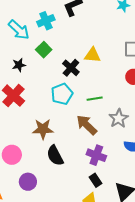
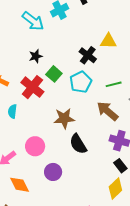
green square: (44, 50) -> (54, 74), moved

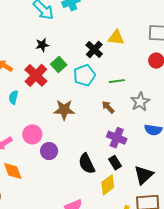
brown arrow: (108, 111) -> (108, 107), size x0.6
black semicircle: (78, 144) -> (87, 164), moved
purple circle: (53, 172) -> (49, 151), moved

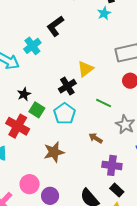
yellow triangle: (116, 38) -> (85, 69), turned -30
black star: (42, 45) -> (24, 94), moved
black cross: (94, 49) -> (67, 86), turned 30
green line: (117, 81) -> (104, 103), moved, turned 49

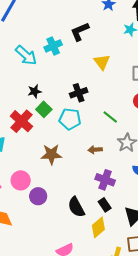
yellow triangle: (85, 69) -> (102, 62), moved, turned -42
cyan pentagon: (65, 114) -> (70, 119), turned 30
brown arrow: (96, 138) -> (95, 150), turned -48

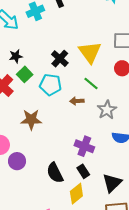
yellow triangle: (102, 62) -> (90, 52), moved, size x1.4
black cross: (79, 93) -> (60, 59), turned -30
brown arrow: (95, 150) -> (77, 101), moved

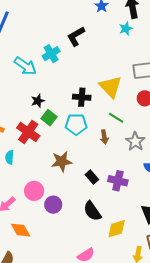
black cross: (60, 59) -> (82, 97), turned -30
brown arrow: (77, 101) -> (104, 137), turned -88
black rectangle: (83, 171) -> (92, 177), moved
yellow diamond: (76, 194) -> (117, 229), turned 30

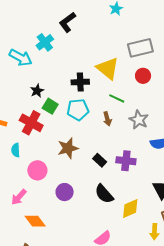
pink circle: (34, 191) -> (37, 170), moved

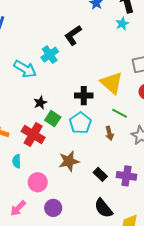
cyan pentagon: (78, 110) -> (80, 123), turned -30
purple circle: (65, 192) -> (53, 208), moved

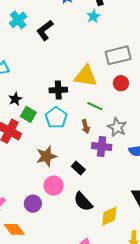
cyan cross: (50, 55) -> (18, 20), moved
yellow triangle: (112, 83) -> (86, 76), turned -30
purple cross: (126, 176) -> (102, 147), moved
pink circle: (38, 182) -> (54, 186), moved

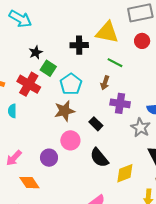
cyan pentagon: (56, 118) -> (71, 84), moved
brown arrow: (86, 127) -> (105, 83), turned 32
gray star: (117, 127) -> (140, 128), moved

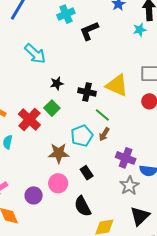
black star: (36, 52) -> (57, 83), moved
green line: (115, 63) -> (102, 115), moved
cyan pentagon: (71, 84) -> (82, 136), moved
purple cross: (120, 103) -> (126, 158), moved

